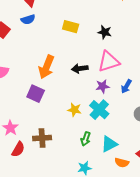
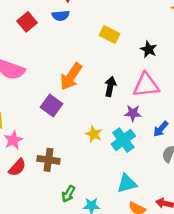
black arrow: (80, 69) -> (110, 86), turned 98
blue arrow: (126, 86) -> (161, 129), moved
green arrow: (86, 139) -> (68, 194), moved

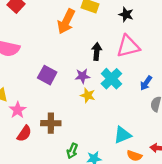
orange arrow: (71, 76) -> (66, 21), moved
purple star: (133, 113) -> (83, 76), moved
cyan cross: (123, 140) -> (111, 79), moved

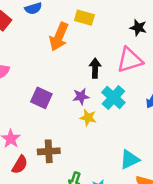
black star: (126, 14) -> (138, 28), moved

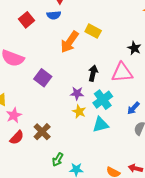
purple square: (41, 98) -> (43, 78), moved
brown cross: (49, 151) -> (42, 132), turned 36
cyan triangle: (130, 159) -> (100, 125), moved

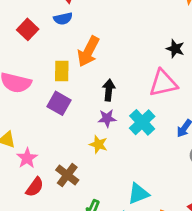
yellow rectangle: (93, 31) -> (62, 71), moved, turned 70
black arrow: (93, 73) -> (109, 90), moved
yellow star: (79, 111) -> (98, 144), moved
cyan triangle: (100, 125) -> (138, 194), moved

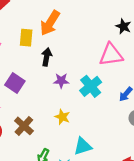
black arrow: (109, 90) -> (47, 57), moved
purple square: (59, 103) -> (15, 83), moved
yellow star: (98, 144) -> (62, 117), moved

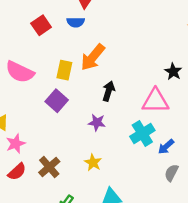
black arrow: (47, 57) -> (109, 91), moved
purple square: (15, 83) -> (57, 101), moved
cyan cross: (91, 86) -> (142, 133), moved

